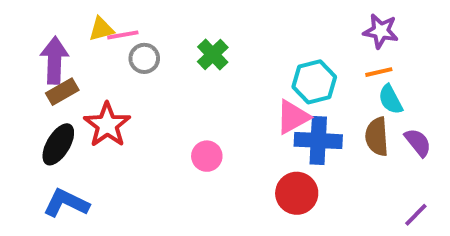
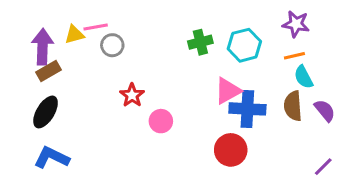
yellow triangle: (101, 29) -> (74, 35), moved
green cross: (213, 54) -> (200, 42), moved, turned 30
cyan hexagon: (314, 82) -> (244, 45), moved
red star: (107, 125) -> (132, 95), moved, size x0.7

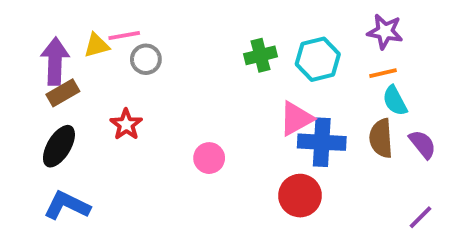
red star: (132, 95) -> (126, 124), moved

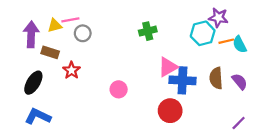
cyan hexagon: (318, 59) -> (203, 33), moved
orange line: (383, 73) -> (226, 41), moved
brown rectangle: (63, 93) -> (50, 52), moved, turned 48
cyan semicircle: (395, 101) -> (240, 45), moved

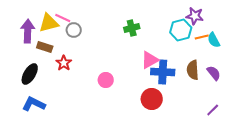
pink line: (70, 20) -> (63, 18), turned 35
yellow triangle: (55, 25) -> (49, 23), size x1.5

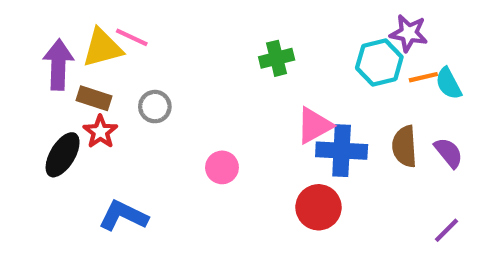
gray circle: (74, 30) -> (155, 107), moved
red star: (64, 63) -> (100, 132), moved
blue L-shape: (34, 104) -> (123, 216), moved

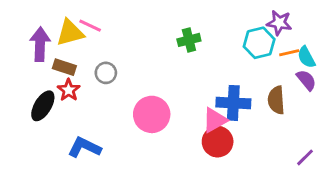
pink triangle: (314, 125) -> (215, 120), moved
purple semicircle: (449, 153) -> (306, 80), moved
pink circle: (222, 167) -> (152, 114), size x1.6

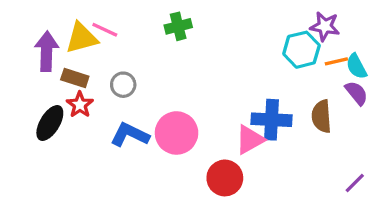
green cross: (189, 40) -> (178, 26), moved
red circle: (218, 142) -> (225, 178), moved
blue L-shape: (84, 147) -> (130, 135), moved

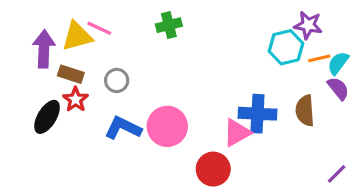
cyan semicircle: (356, 66) -> (338, 63), turned 65

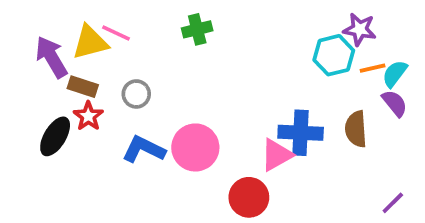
purple arrow: (44, 49) -> (51, 57), turned -33

